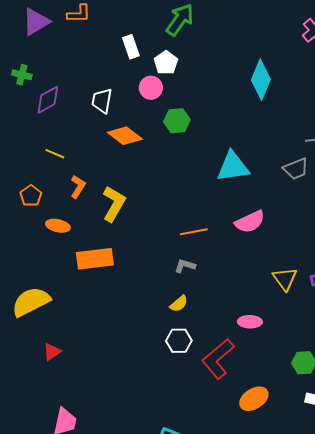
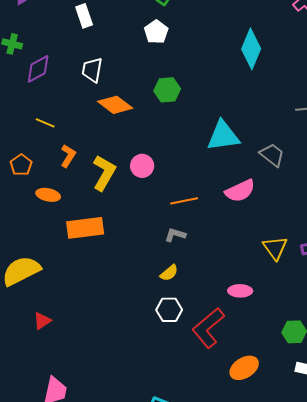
white rectangle: (131, 47) -> (84, 16), moved
pink circle: (151, 88) -> (142, 166), moved
gray trapezoid: (296, 169) -> (272, 155), moved, turned -120

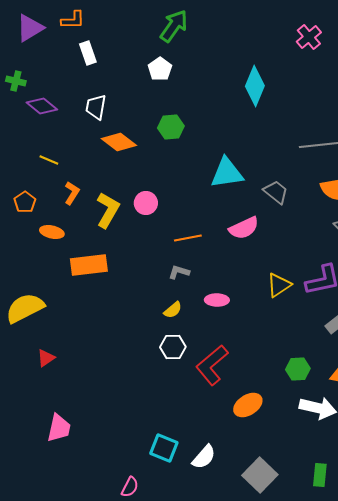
purple diamond: (38, 69) -> (42, 106), turned 68
yellow triangle: (275, 248) -> (279, 285), turned 32
pink ellipse: (240, 291) -> (217, 300), moved

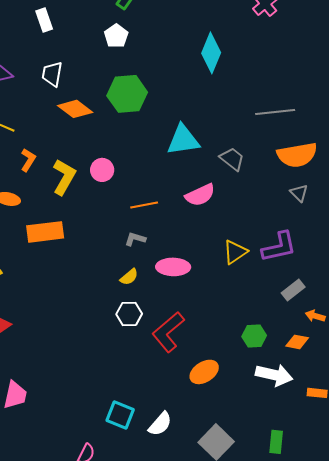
green hexagon: (171, 127) -> (127, 94), size x1.5
pink ellipse: (217, 300) -> (173, 267), size x1.4

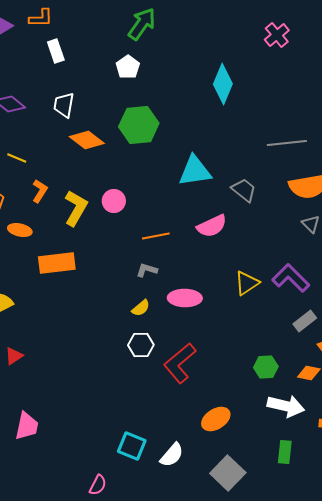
purple L-shape: (279, 247) -> (291, 278), turned -123
orange ellipse: (204, 372) -> (216, 419), moved
green rectangle: (276, 442) -> (285, 452), moved

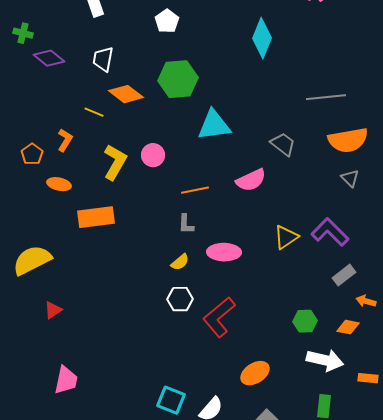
yellow line: (17, 158) -> (94, 112), moved
cyan triangle: (195, 171) -> (214, 125), moved
orange L-shape: (40, 191) -> (65, 140), moved
gray L-shape: (147, 270) -> (186, 224), turned -105

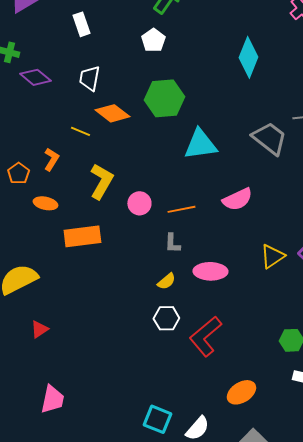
gray trapezoid: (283, 144) -> (269, 138), moved, size x1.4
pink circle: (153, 155) -> (139, 203), moved

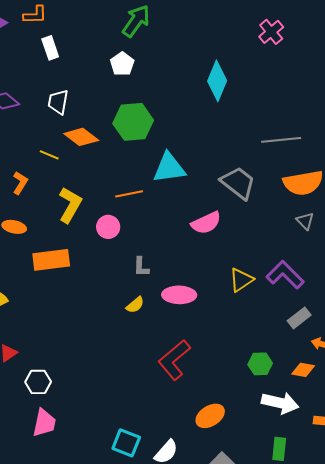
gray trapezoid: (269, 138) -> (238, 183), moved
orange line: (181, 209) -> (129, 194), moved
white hexagon: (166, 318) -> (38, 382), moved
pink trapezoid: (52, 399) -> (44, 423), moved

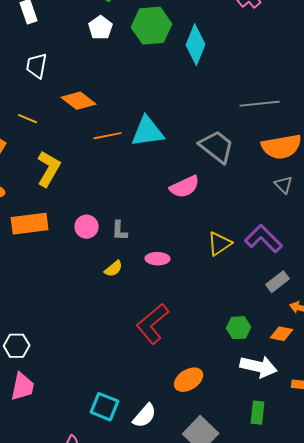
green hexagon: (133, 122) -> (152, 26), moved
orange diamond: (81, 137) -> (79, 101), moved
orange line: (129, 194) -> (108, 136), moved
pink circle: (108, 227) -> (87, 227), moved
pink ellipse: (179, 295) -> (158, 259), size x0.7

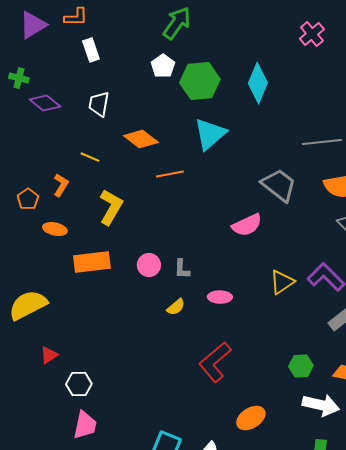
green hexagon: (152, 26) -> (200, 81), moved
cyan triangle: (148, 132) -> (210, 134), moved, turned -33

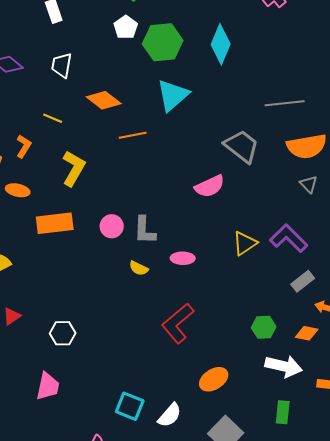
gray L-shape: (182, 269) -> (145, 230), size x1.4
yellow semicircle: (176, 307) -> (139, 268), turned 66
white hexagon: (79, 384) -> (63, 333), moved

